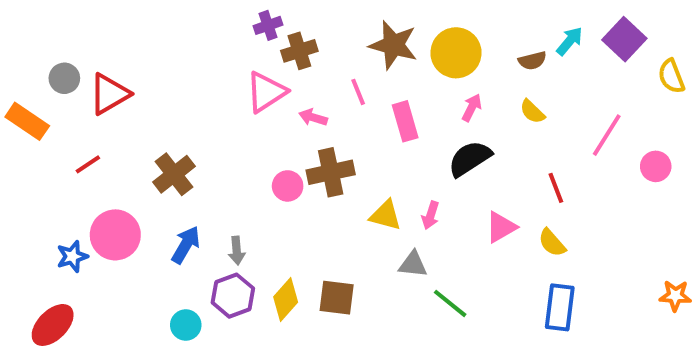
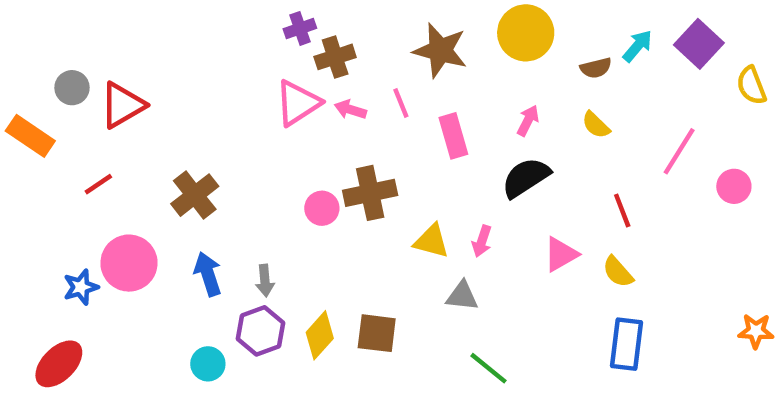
yellow circle: (456, 53) -> (526, 33), moved
pink arrow: (313, 117) -> (350, 110), moved
blue arrow: (186, 245) -> (208, 274), turned -48
green line: (450, 303) -> (488, 368), moved

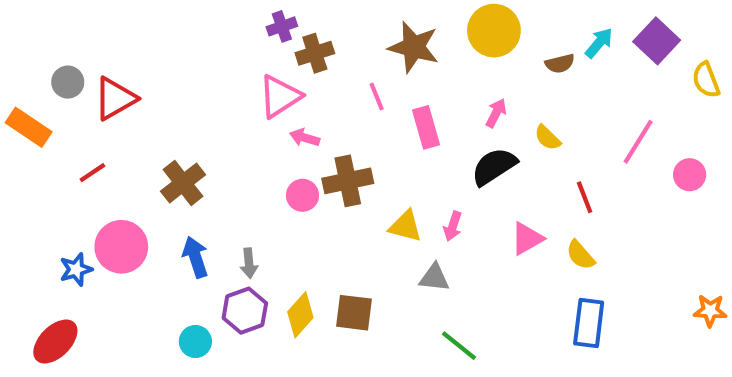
pink arrow: (350, 110) -> (305, 138), moved
yellow semicircle: (596, 125) -> (548, 138), moved

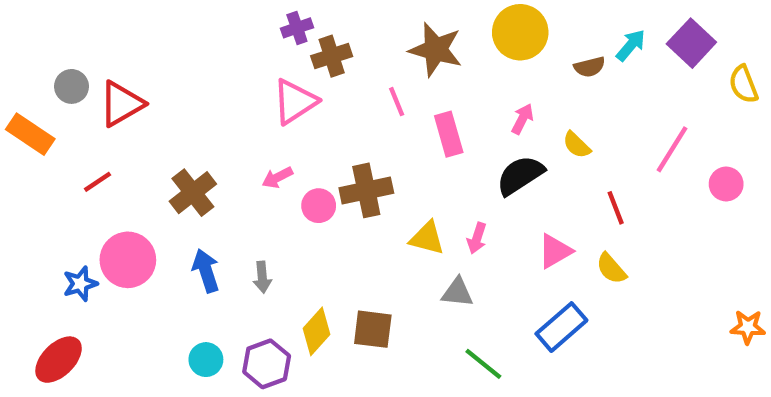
pink arrow: (305, 138) -> (277, 177), moved, turned -44
purple hexagon: (245, 311) -> (267, 364), moved
blue rectangle: (589, 323) -> (561, 327), moved, turned 42

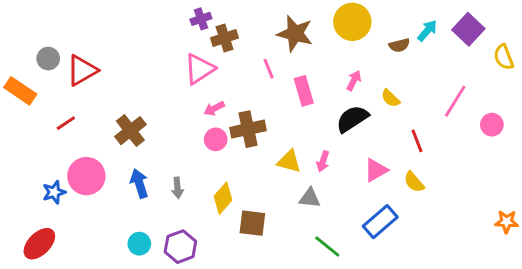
pink arrow: (277, 177) -> (214, 108), moved
yellow diamond: (316, 331) -> (223, 198), moved

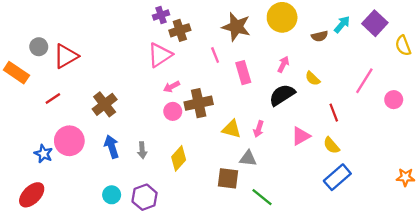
blue star: (54, 192) -> (43, 154), turned -30
blue rectangle: (380, 222) -> (337, 177), moved
brown square: (252, 223) -> (228, 178), moved

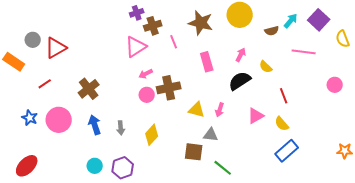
pink line: (215, 55) -> (174, 42), moved
pink line: (364, 81) -> (304, 52), moved, turned 65
blue star: (43, 154) -> (30, 118), moved

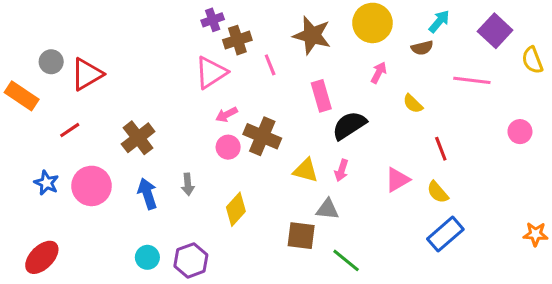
cyan arrow: (291, 21) -> (439, 21), moved
pink arrow: (241, 55) -> (379, 73), moved
black semicircle: (240, 81) -> (349, 125), moved
brown cross: (169, 88) -> (262, 136), turned 35
gray arrow: (121, 128) -> (188, 184), moved

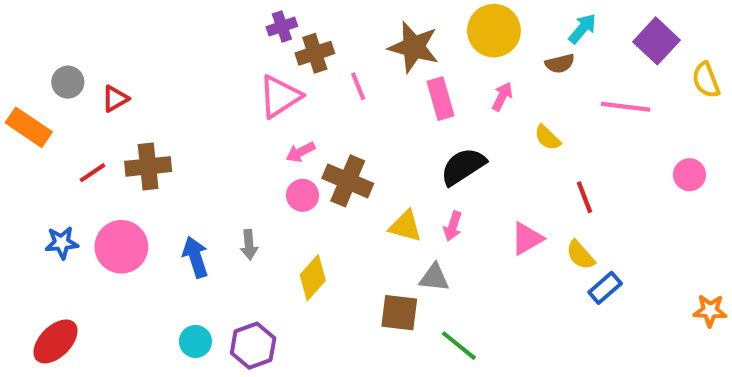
red triangle: (87, 74) -> (115, 99), size x0.6
pink rectangle: (321, 96) -> (440, 99), moved
brown cross: (138, 138) -> (148, 166), moved, turned 32
blue star: (46, 183) -> (62, 243), turned -30
blue rectangle: (445, 234) -> (605, 288), moved, size x0.7

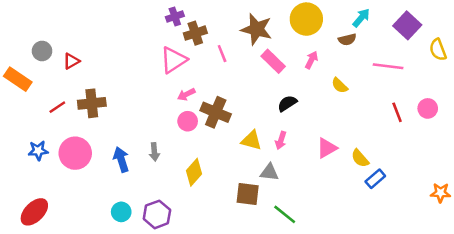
pink rectangle: (440, 99) -> (273, 61), turned -30
black semicircle: (463, 166) -> (287, 103), size x0.7
red line: (585, 197) -> (397, 112), moved

